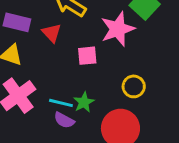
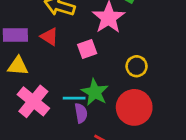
green star: (84, 102) -> (95, 92), size x1.4
purple semicircle: (64, 120) -> (81, 113), turned -114

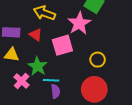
pink square: (87, 49) -> (62, 45), size x1.5
green star: (95, 92) -> (37, 66), moved
pink cross: (33, 101) -> (22, 81), size x0.7

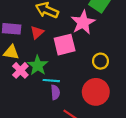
red triangle: (36, 35) -> (37, 32), turned 40
pink cross: (22, 81) -> (20, 70), moved

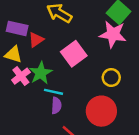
pink star: (83, 22) -> (113, 34), moved, turned 30
red triangle: (37, 32) -> (36, 40), moved
pink square: (65, 45) -> (74, 54), turned -30

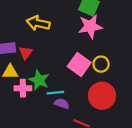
pink square: (74, 54) -> (79, 64), moved
pink cross: (21, 76) -> (23, 88), turned -35
purple semicircle: (56, 106) -> (62, 104), turned -56

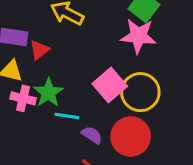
yellow circle: (101, 64) -> (140, 92), size x1.6
purple semicircle: (62, 104) -> (92, 135), moved

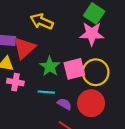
red triangle: (39, 50) -> (24, 48), size x1.6
pink square: (110, 85) -> (74, 69), turned 30
green star: (48, 93) -> (50, 66), moved

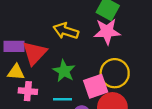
yellow arrow: (42, 21) -> (66, 31), moved
pink square: (74, 69) -> (96, 86), moved

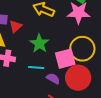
red triangle: (34, 53) -> (15, 26), size x0.6

